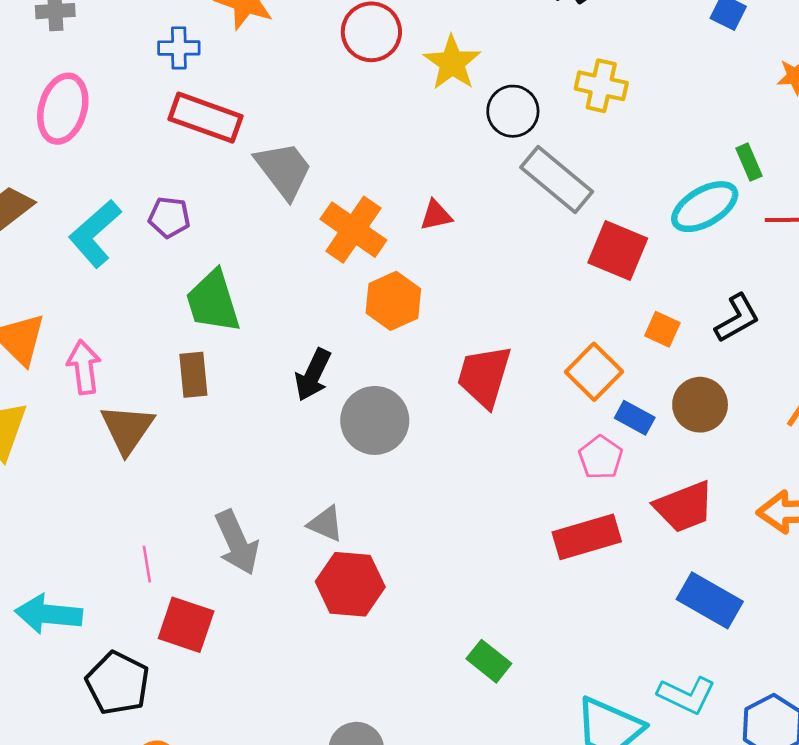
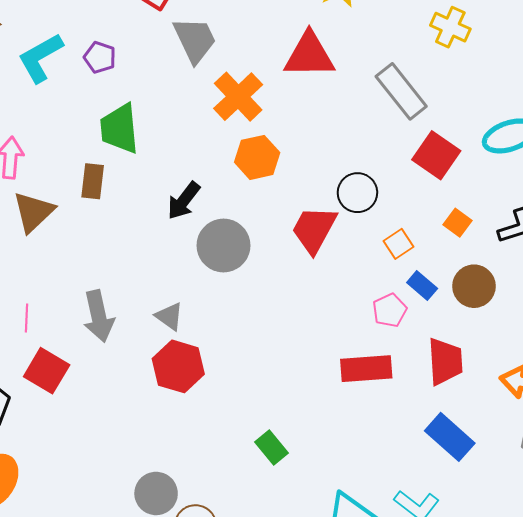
black circle: (513, 111) -> (357, 193), moved
red triangle: (436, 215) -> (309, 55), moved, size x2.0
orange square: (594, 372) -> (398, 244), size x0.7
red trapezoid: (684, 507) -> (445, 361), turned -84

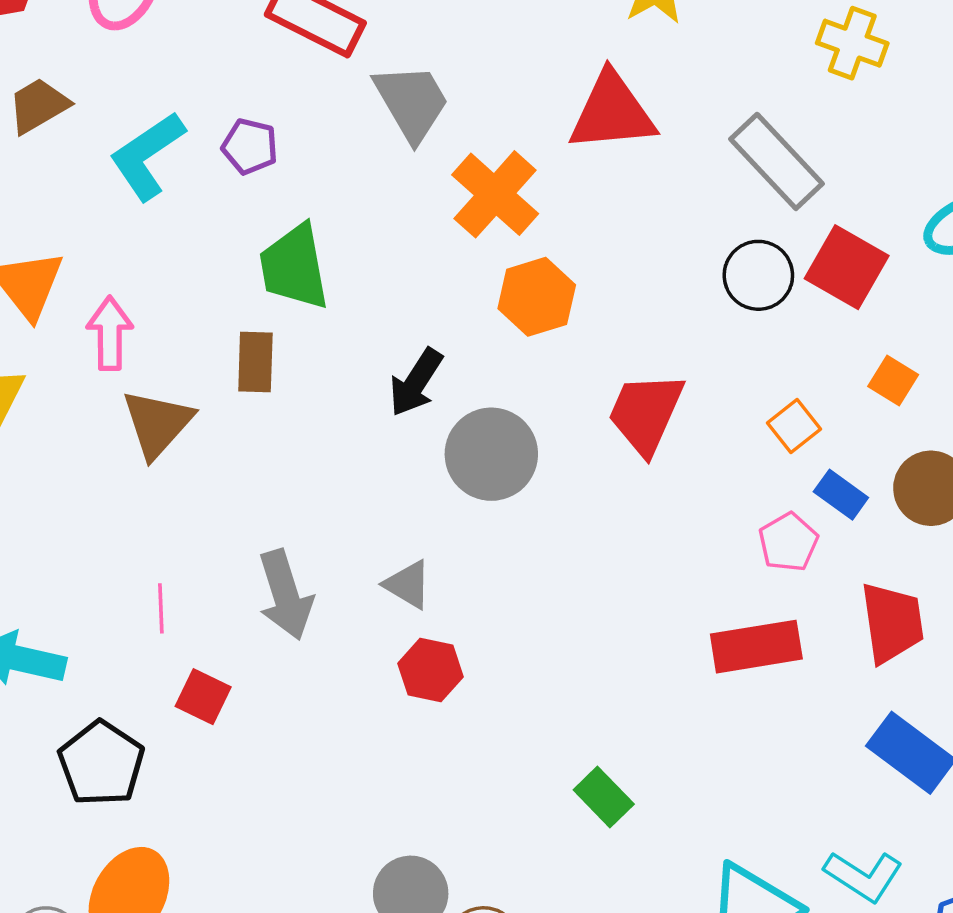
black circle: (357, 193) -> (758, 275), moved
red hexagon: (178, 366) -> (431, 670), size x0.7
red square: (47, 371) -> (203, 697), size x0.7

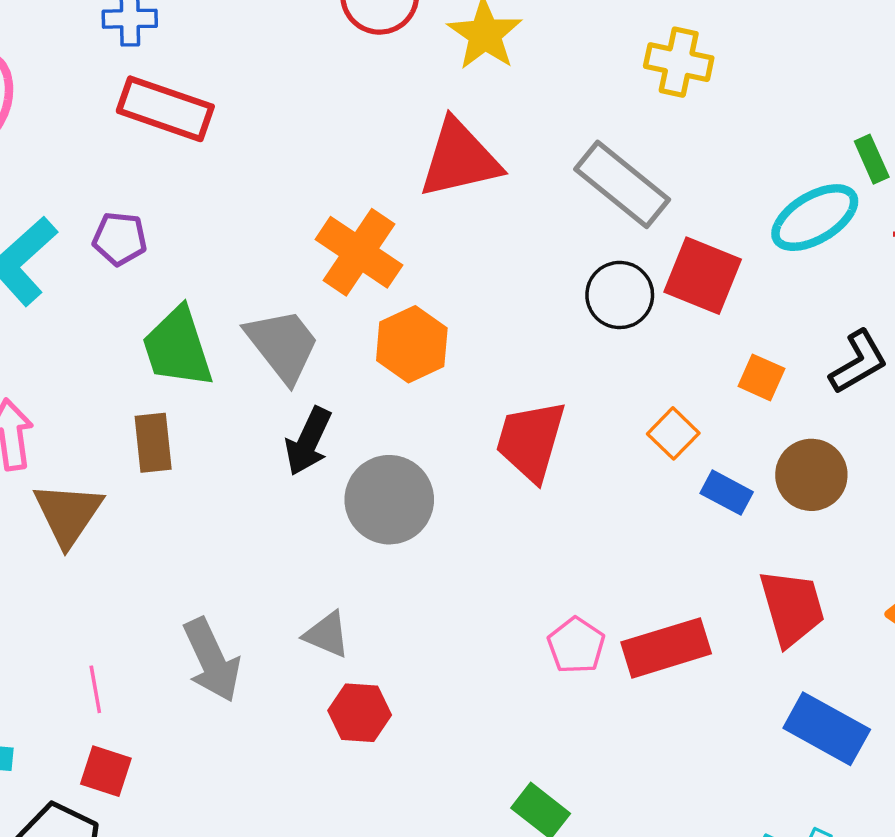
gray trapezoid: (412, 102) -> (283, 345), moved
pink pentagon: (788, 542) -> (576, 645), moved
red square: (203, 697) -> (106, 771), moved

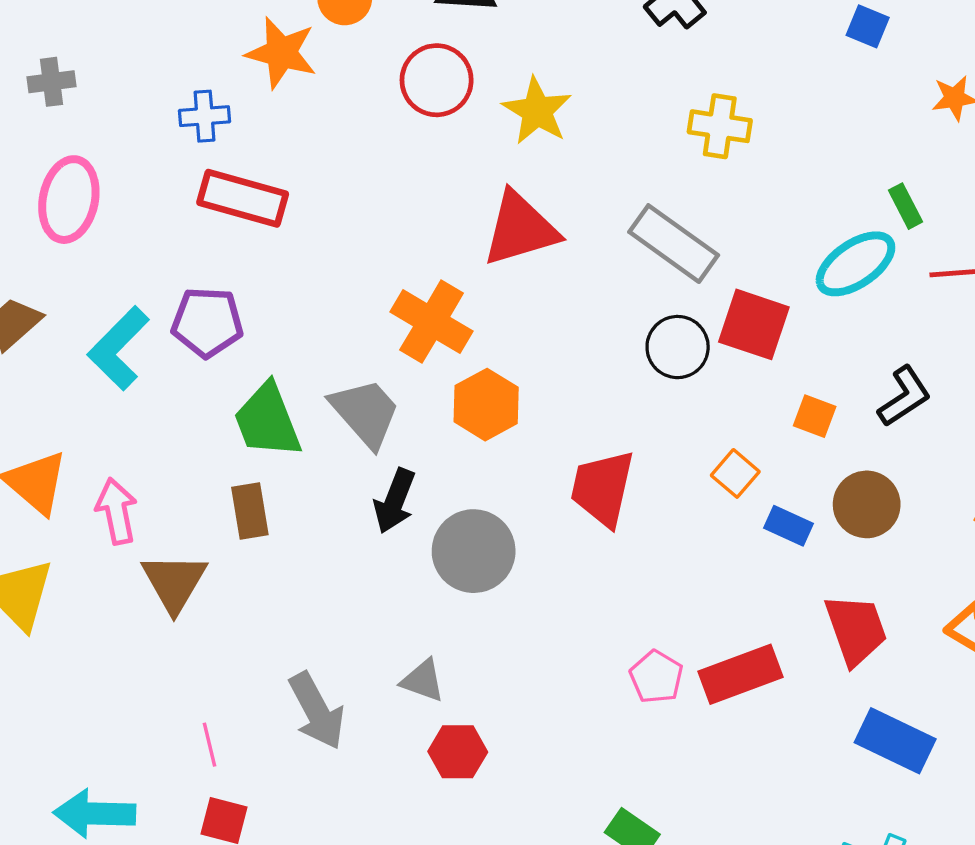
purple pentagon: (120, 239) -> (207, 322), size x1.4

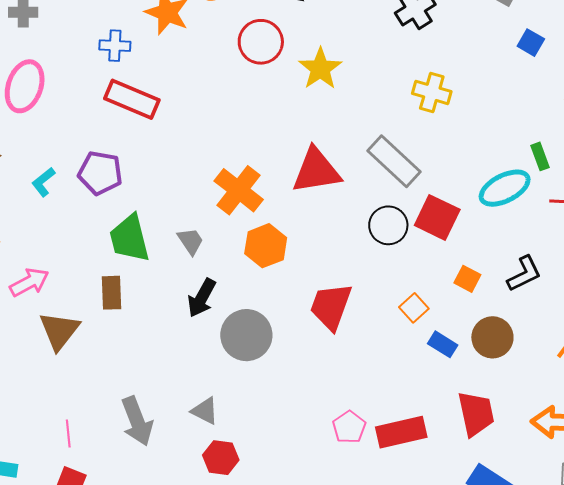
red triangle: (520, 229) -> (316, 171), moved
cyan L-shape: (118, 348) -> (43, 182), size x0.6
gray trapezoid: (365, 413) -> (191, 241), size x0.6
pink arrow: (117, 511) -> (29, 282), turned 66

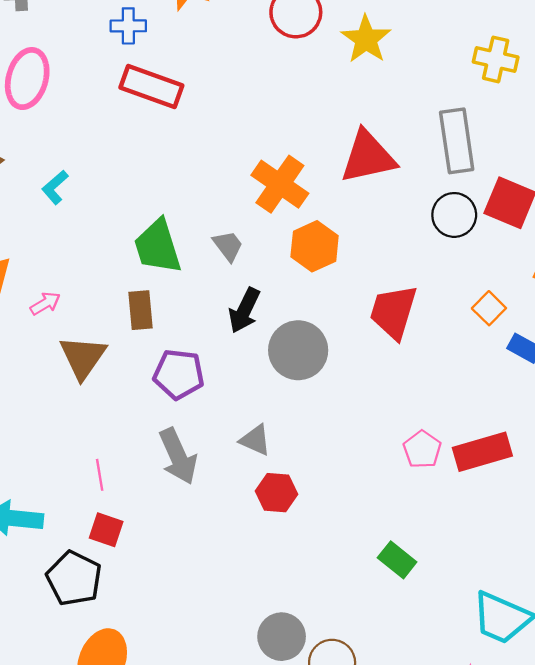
gray rectangle: (394, 161) -> (457, 141), turned 42
purple pentagon: (100, 173) -> (179, 374), moved
pink arrow: (29, 282) -> (45, 303), size x0.7

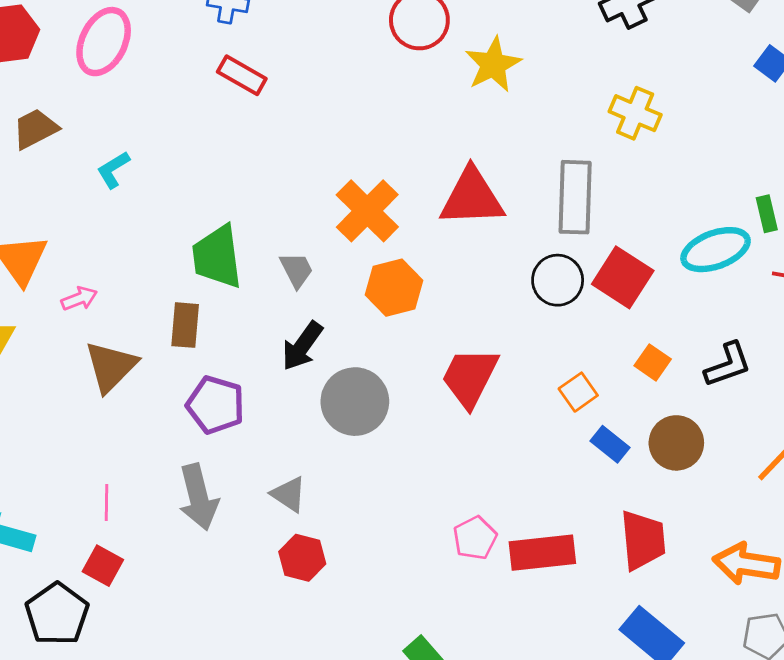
red rectangle: (151, 87) -> (242, 75), size x0.7

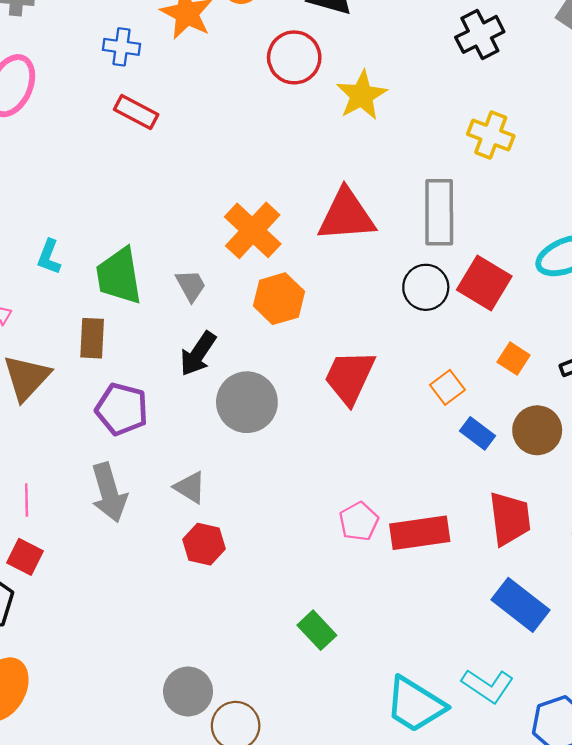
cyan L-shape: (113, 170) -> (49, 257), moved, turned -36

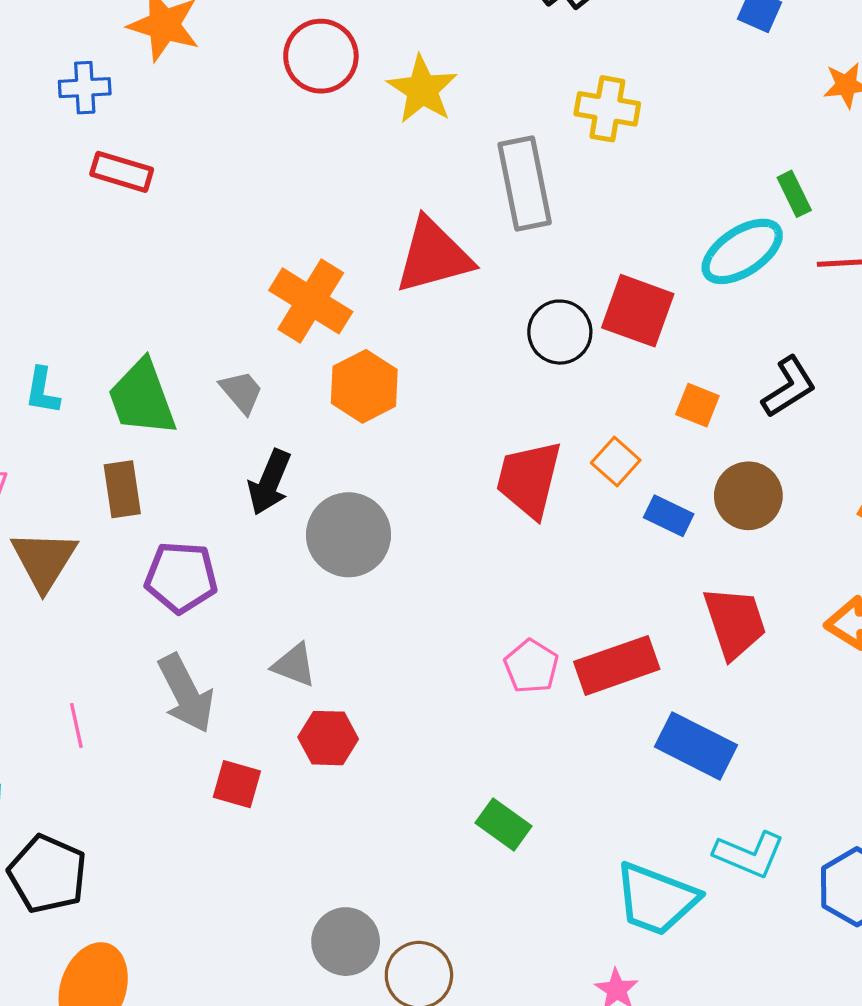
gray rectangle: (439, 212) -> (525, 183), moved
red trapezoid: (350, 377) -> (529, 479), moved
red square: (25, 557) -> (237, 784), moved
blue rectangle: (521, 605) -> (696, 746), moved

